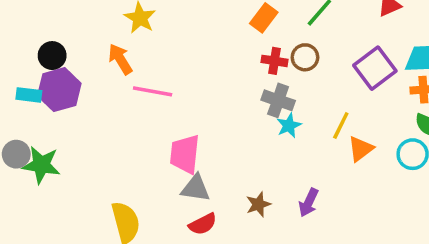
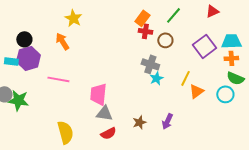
red cross: (274, 61) -> (145, 31), moved
pink line: (153, 91) -> (58, 79), moved

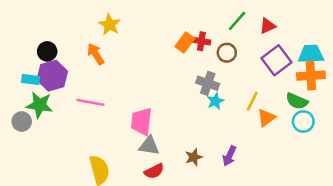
red triangle: (212, 11) -> (268, 26), moved
orange rectangle: (142, 18) -> (185, 42), moved
orange cross: (231, 58) -> (311, 76), size x1.5
green semicircle: (235, 78) -> (297, 101), moved
green star: (18, 100) -> (40, 105), moved

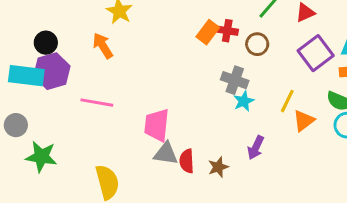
cyan rectangle: (31, 79) -> (26, 76), size x1.6
green star: (40, 105) -> (41, 157), moved
purple arrow: (229, 156) -> (256, 148), moved
red semicircle: (154, 171) -> (187, 161), moved, turned 114

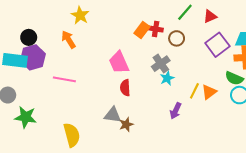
gray cross: (235, 80) -> (161, 64), turned 36
yellow line: (287, 101) -> (194, 91), moved
pink trapezoid: (157, 125) -> (119, 63), moved, turned -30
red semicircle: (187, 161) -> (125, 88), moved
brown star: (218, 167) -> (126, 124), moved

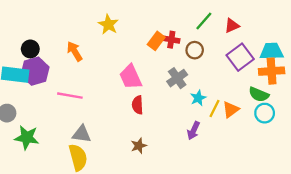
yellow star: (80, 15) -> (108, 24), moved
cyan star: (167, 78) -> (198, 98), moved
gray triangle: (113, 115) -> (82, 134), moved

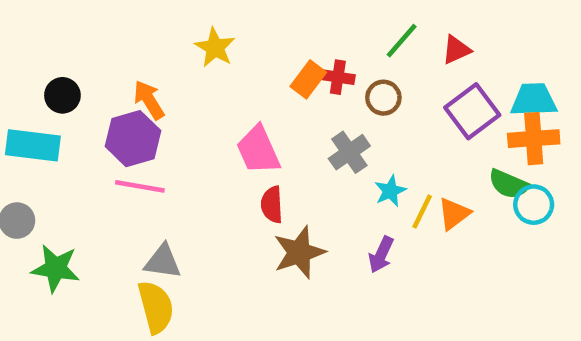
purple hexagon: (35, 71) -> (133, 139), moved
cyan circle: (265, 113) -> (534, 205), moved
brown star: (139, 146) -> (299, 252), moved, size x1.6

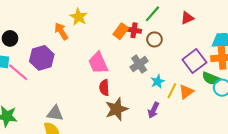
green line: (402, 41) -> (152, 14), moved
orange arrow: (149, 100) -> (61, 31), moved
purple square: (472, 111) -> (194, 61), moved
pink line: (140, 186) -> (18, 72), moved, turned 30

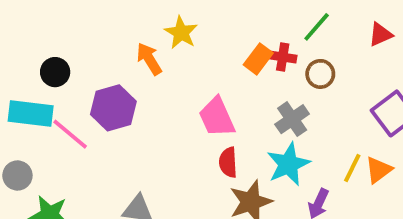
cyan star: (158, 81) -> (288, 164), moved, size x1.6

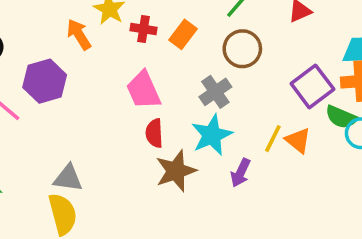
red cross: (283, 57) -> (143, 29), moved
brown circle: (320, 74) -> (242, 49), size x1.4
orange triangle: (379, 170) -> (298, 140), turned -44

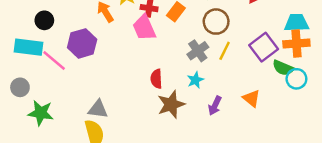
pink trapezoid: (143, 90) -> (144, 28), moved
cyan star: (212, 135) -> (195, 80), size x0.6
yellow line: (273, 139) -> (225, 51), moved
orange triangle: (298, 140) -> (251, 98), moved

